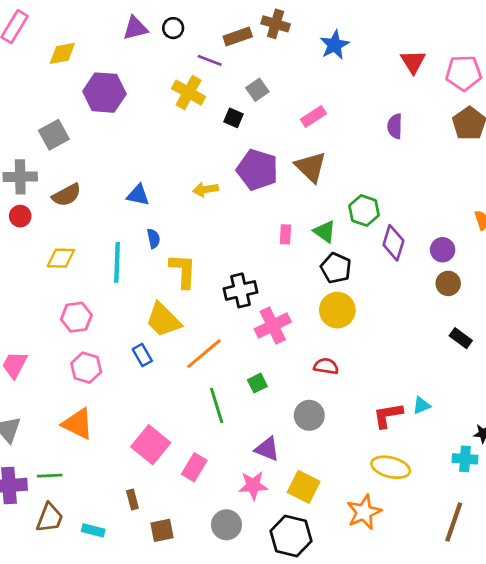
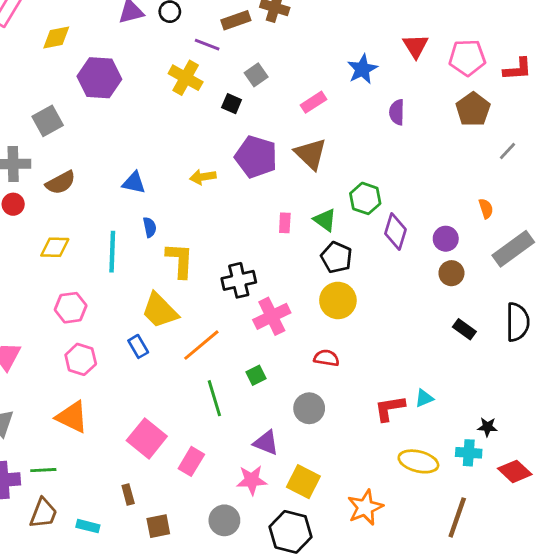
blue star: (335, 45) -> (362, 69), moved
yellow ellipse: (391, 467) -> (418, 461), moved

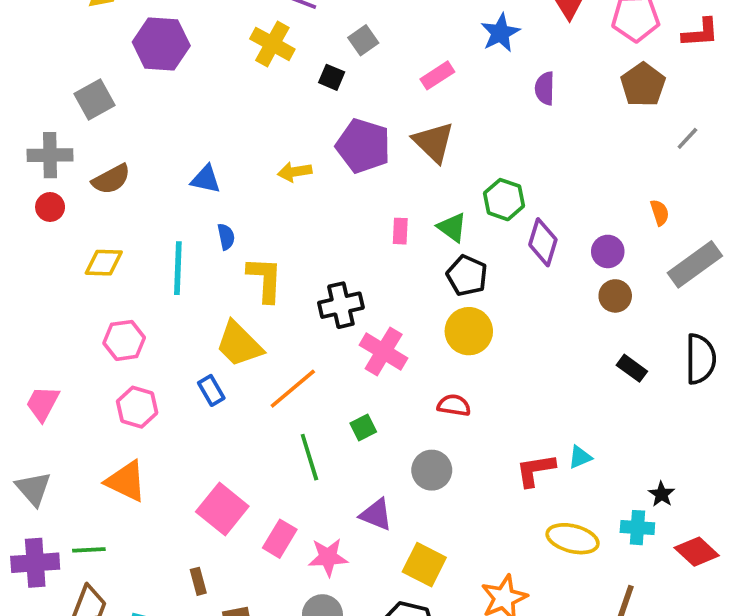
pink cross: (272, 316) -> (384, 352), turned -33
black star: (487, 427) -> (662, 494), turned 30
pink star: (252, 480) -> (328, 557), moved

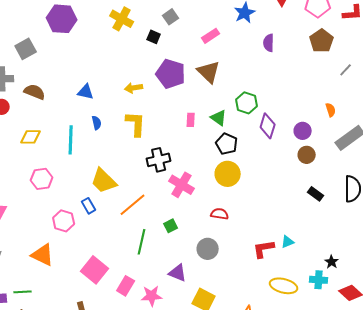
brown semicircle: (111, 179) -> (35, 92), turned -130
yellow L-shape: (265, 279) -> (136, 124), moved
pink hexagon: (137, 407) -> (64, 221), moved
green line: (309, 457) -> (142, 242), turned 30

